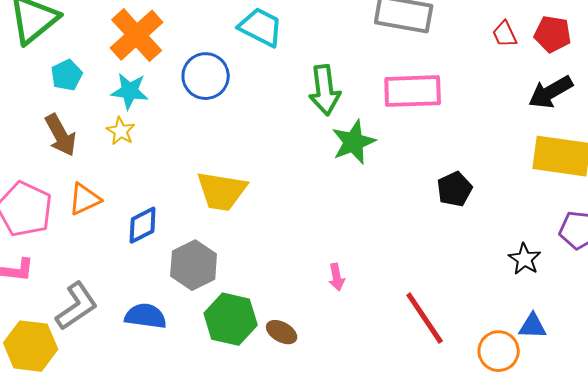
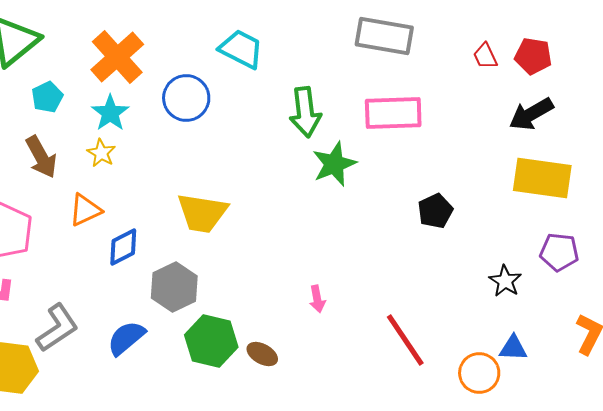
cyan star: (130, 91) -> (110, 113), turned 30
orange triangle: (85, 199) -> (85, 210), moved
blue semicircle: (146, 316) -> (126, 338), turned -48

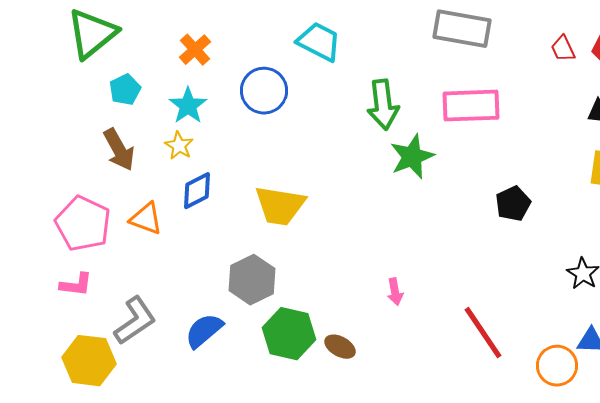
orange cross: (117, 57) -> (195, 50), size x0.6
orange triangle: (85, 210) -> (146, 219), moved, turned 45
blue diamond: (123, 247) -> (197, 191), moved

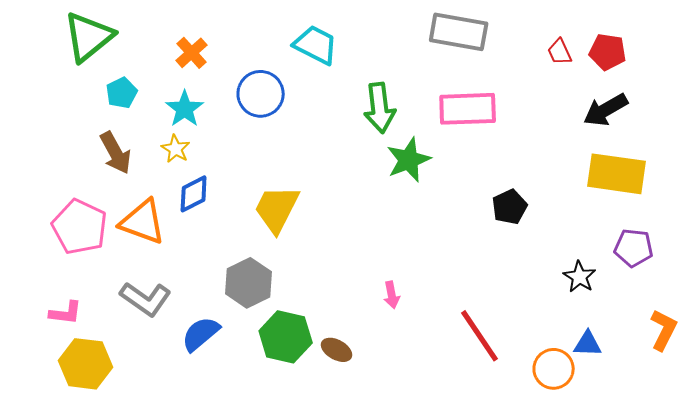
yellow trapezoid: (280, 206) -> (277, 209), turned 108
orange triangle: (146, 219) -> (143, 222), size x1.4
pink L-shape: (76, 285) -> (66, 313), moved
gray L-shape: (135, 321) -> (146, 299), moved, turned 69

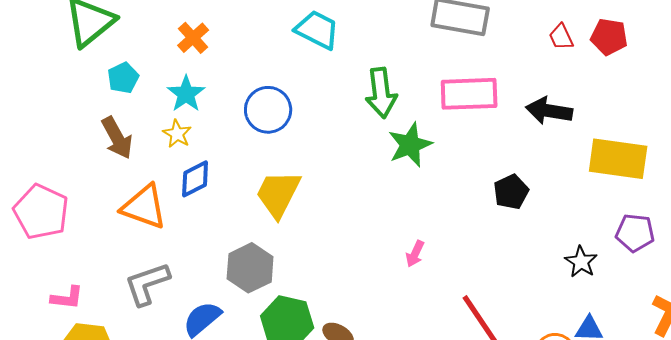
blue circle: (261, 94) -> (268, 110), moved
black arrow: (606, 110) -> (549, 111), moved, turned 39
pink pentagon: (80, 227) -> (41, 212), moved
pink arrow: (392, 295) -> (415, 254), moved, turned 36
gray L-shape: (146, 299) -> (147, 284), turned 126

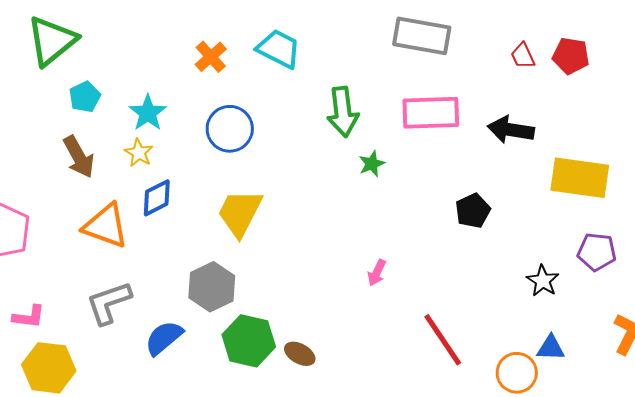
orange cross: (193, 38) -> (211, 57), moved
green star: (410, 145) -> (372, 164), size x0.6

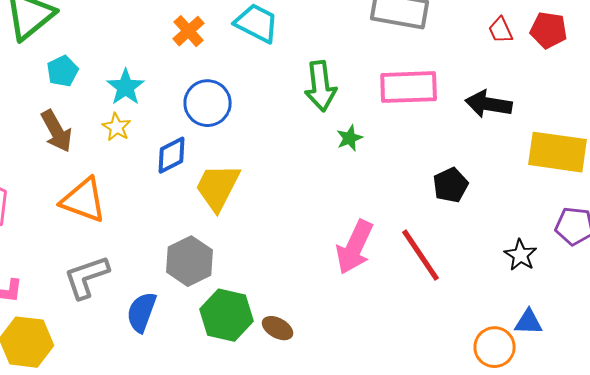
blue diamond: (157, 198) -> (172, 155), moved
pink arrow: (377, 273) -> (355, 247), size x2.0
blue semicircle: (164, 338) -> (142, 312), turned -30
red line: (443, 340) -> (421, 255), moved

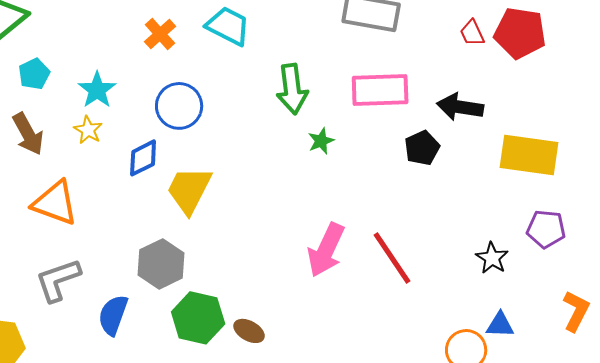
red pentagon: (549, 30) -> (520, 33), size x1.4
black pentagon: (451, 185) -> (422, 148), moved

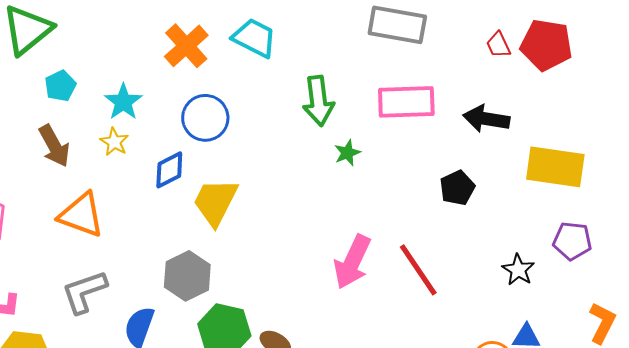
orange cross: (160, 34) -> (186, 46), size x1.4
black pentagon: (422, 148) -> (457, 188), moved

